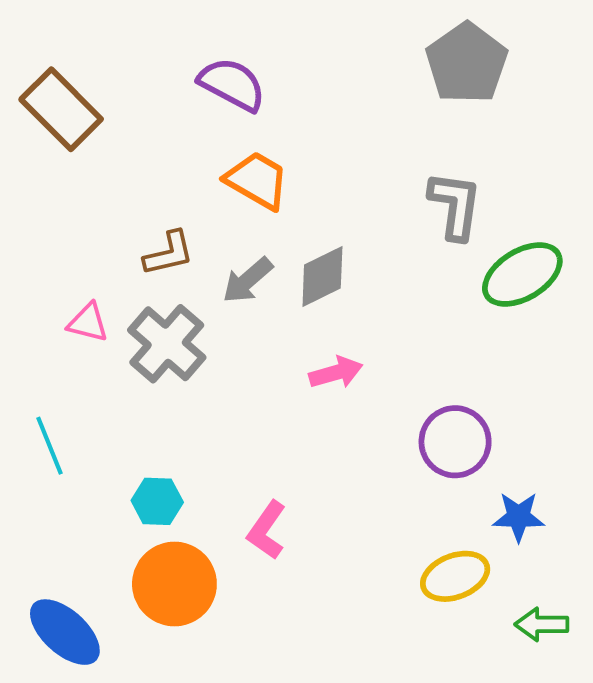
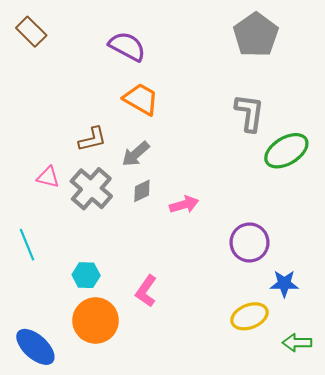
brown rectangle: (61, 109) -> (31, 32), moved, size x0.7
gray diamond: (322, 276) -> (142, 191), moved, size x0.7

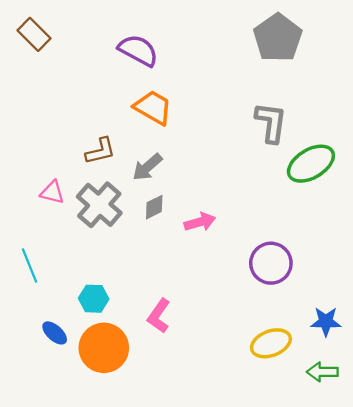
blue star: (284, 284) -> (326, 322), moved
blue ellipse: (35, 347) -> (55, 333), moved, size x0.6

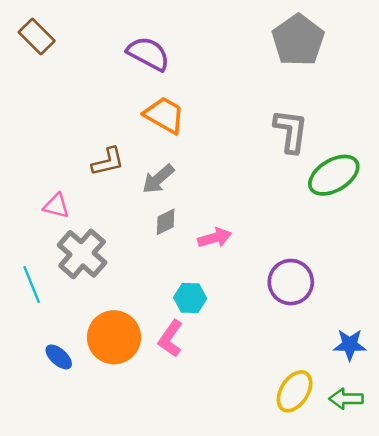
gray cross: (99, 205) -> (82, 254), moved
cyan hexagon: (94, 299) -> (190, 298), moved
yellow ellipse: (271, 343) -> (294, 391), moved, turned -36
orange circle: (104, 348) -> (114, 337), moved

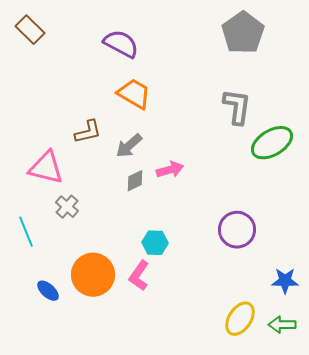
pink triangle: (56, 206) -> (46, 168), size x1.6
pink arrow: (215, 238) -> (170, 170), moved
gray cross: (82, 254) -> (67, 207), size x0.6

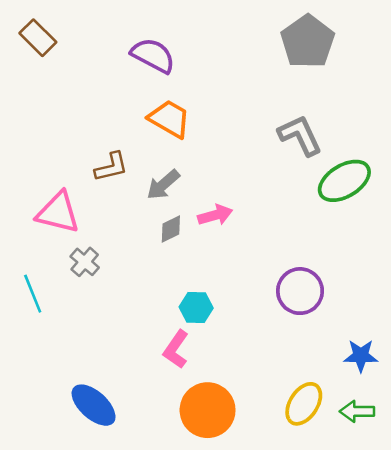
gray L-shape: (237, 107) -> (300, 135), turned -33
orange circle: (93, 275) -> (208, 410), moved
blue ellipse: (48, 291) -> (94, 405), moved, size x1.6

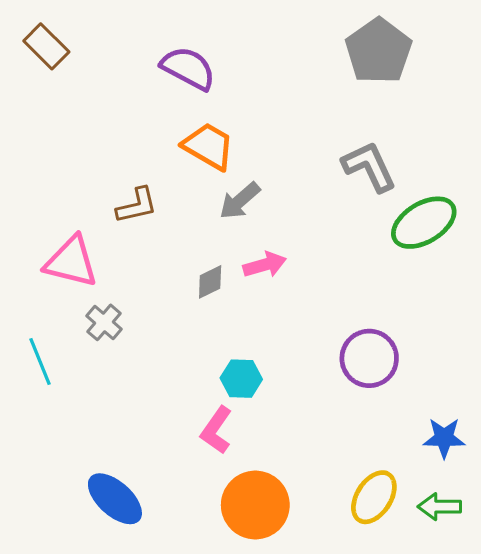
gray arrow: (163, 185) -> (240, 201), moved

